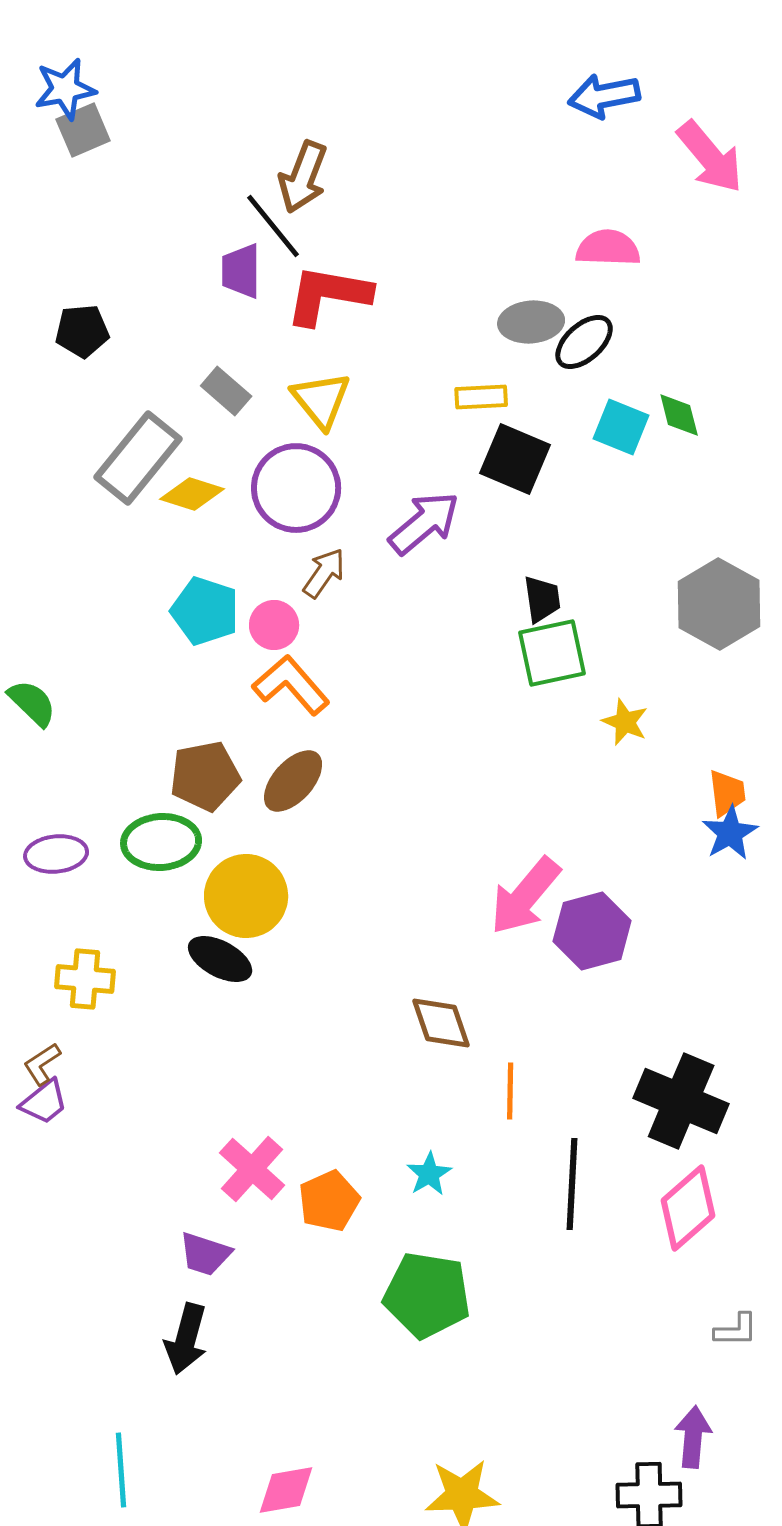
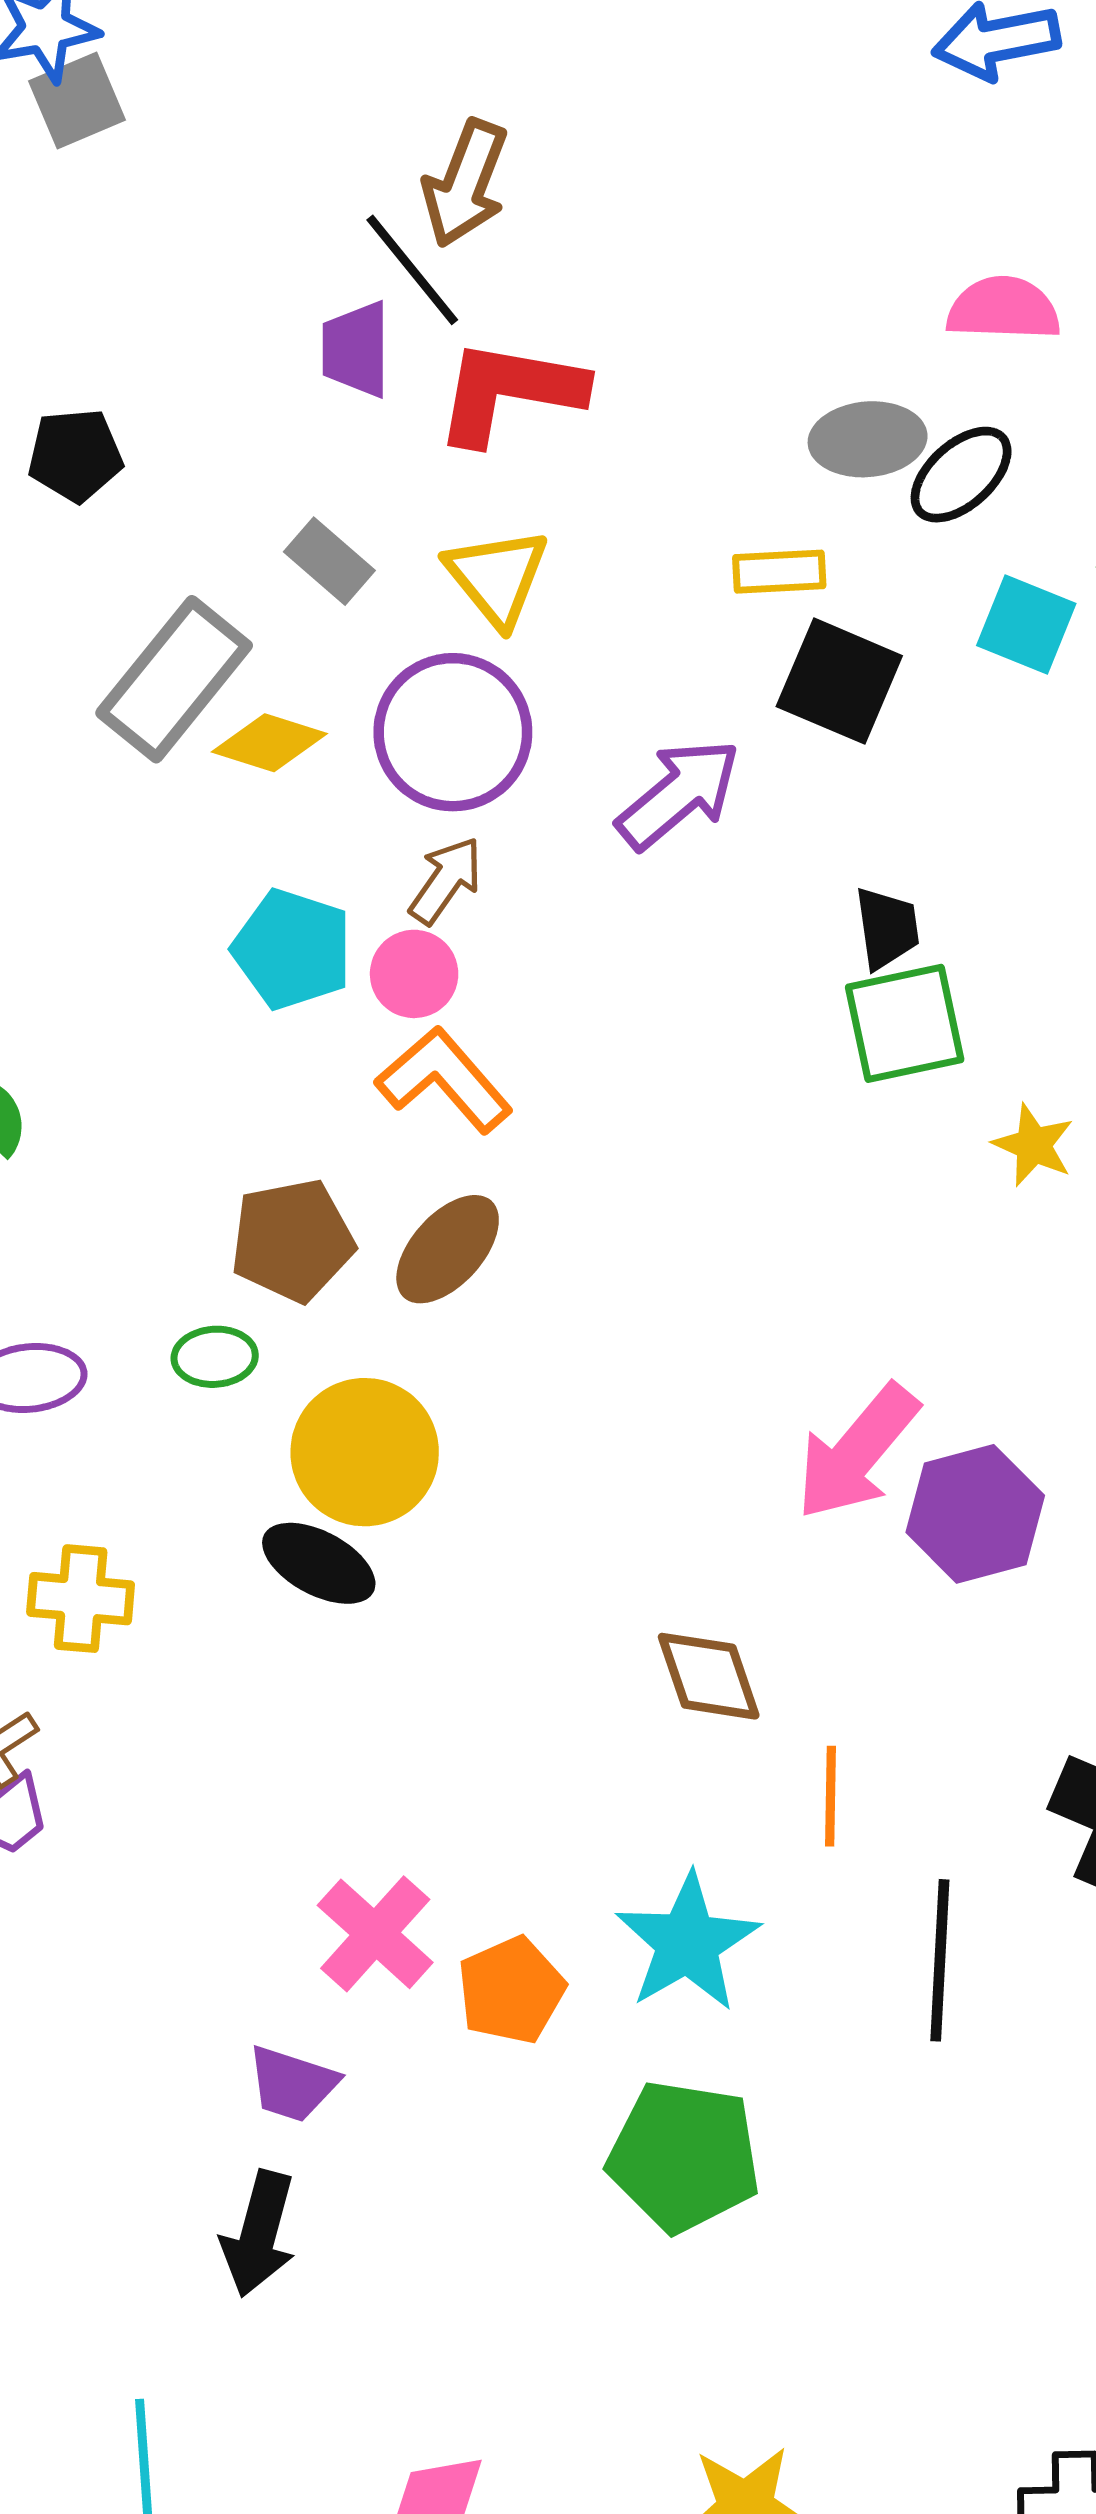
brown arrow: (324, 573) -> (446, 880), moved
green ellipse: (161, 842) -> (215, 1357), size x0.6
cyan star: (429, 1174) -> (688, 1943), size x1.8

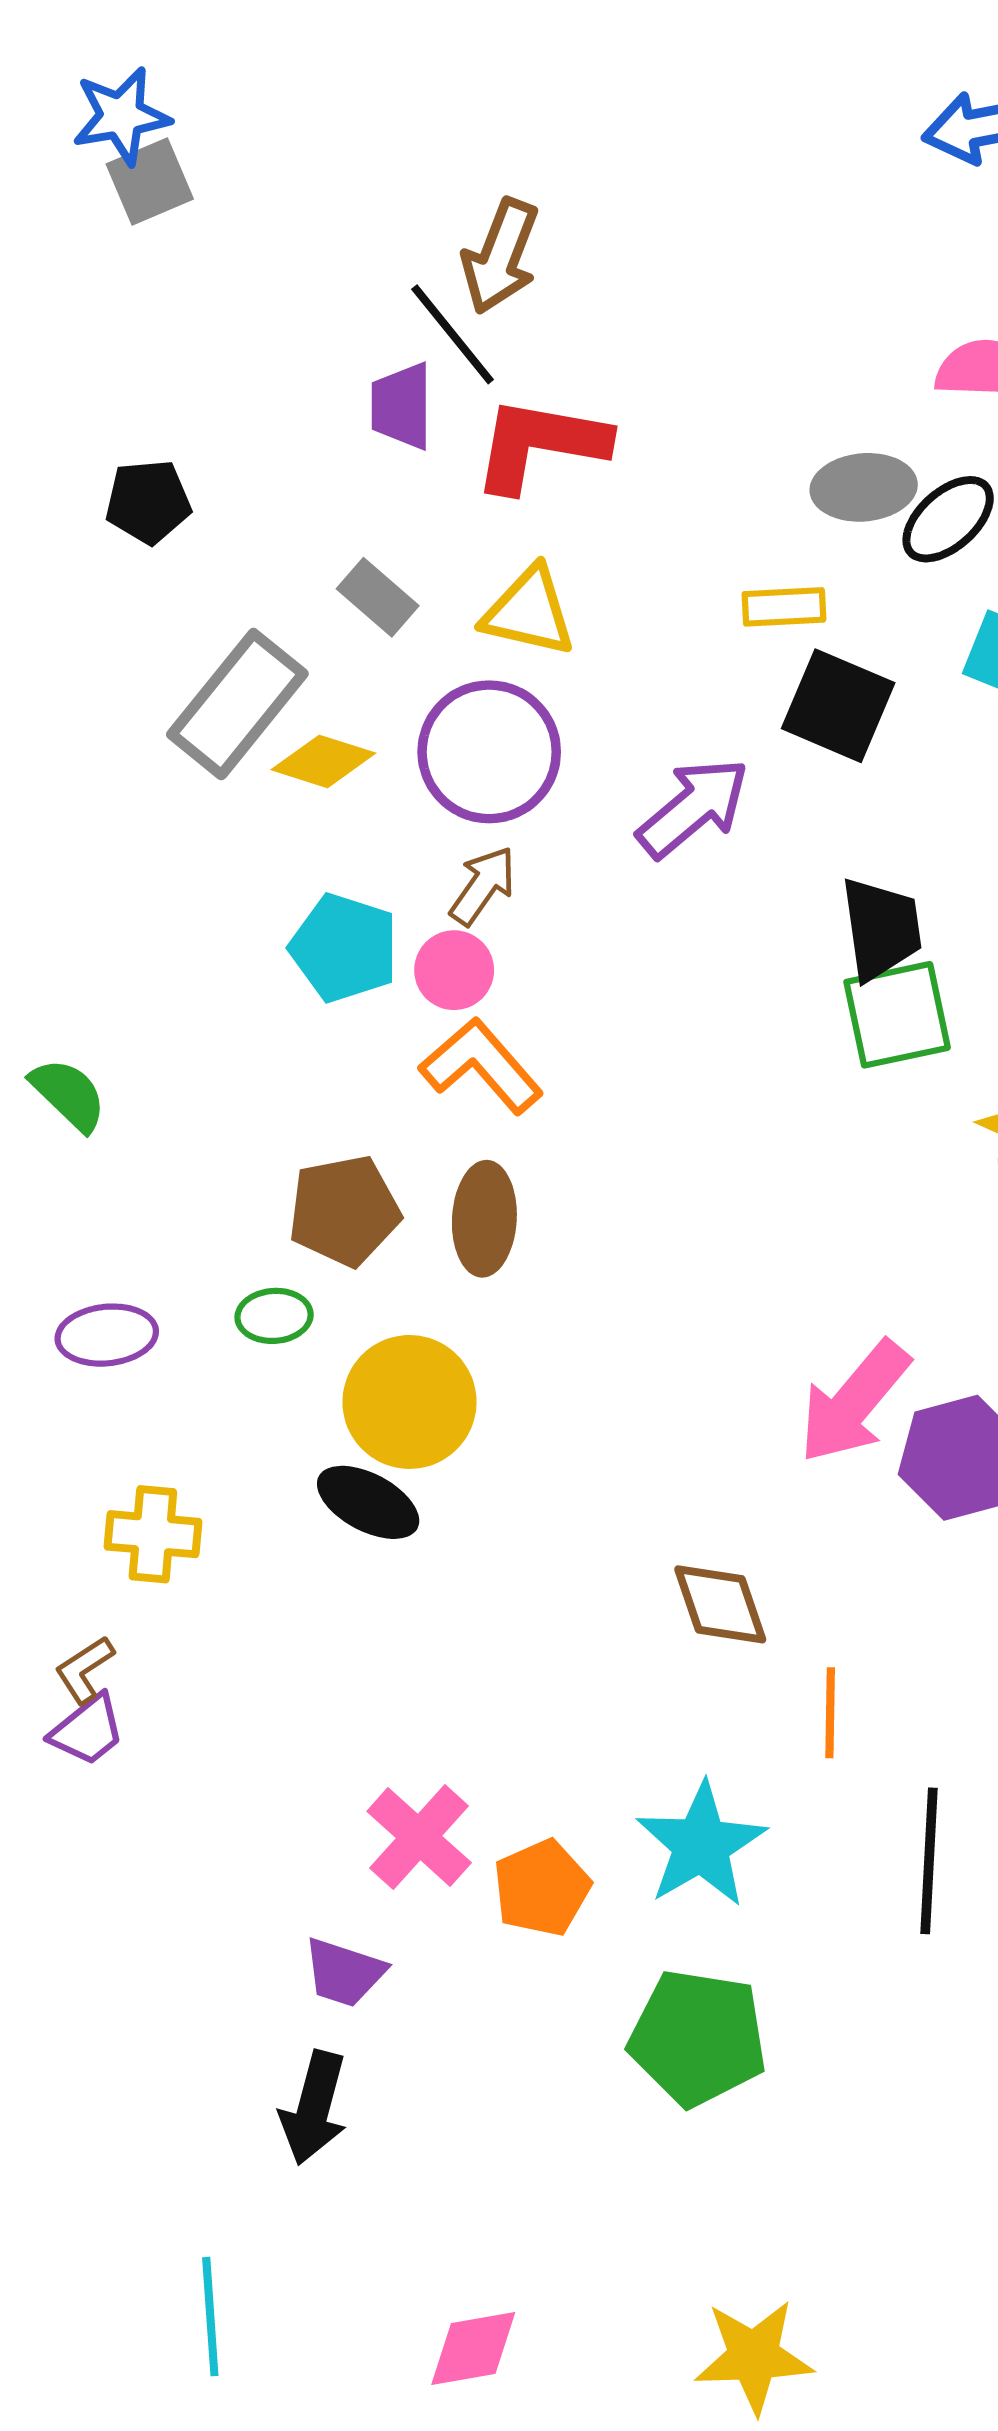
yellow triangle: (497, 577) -> (529, 612), turned -38
black trapezoid: (887, 928) -> (881, 929), size x1.4
brown ellipse: (448, 1249) -> (484, 1219), turned -39

